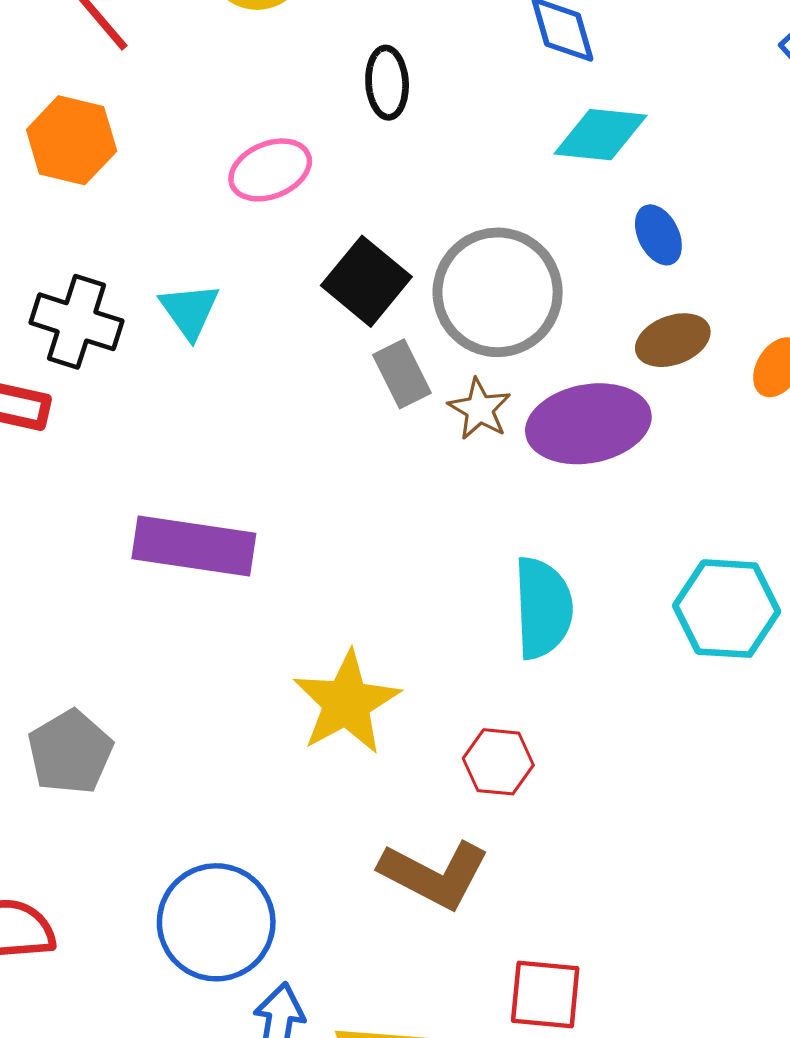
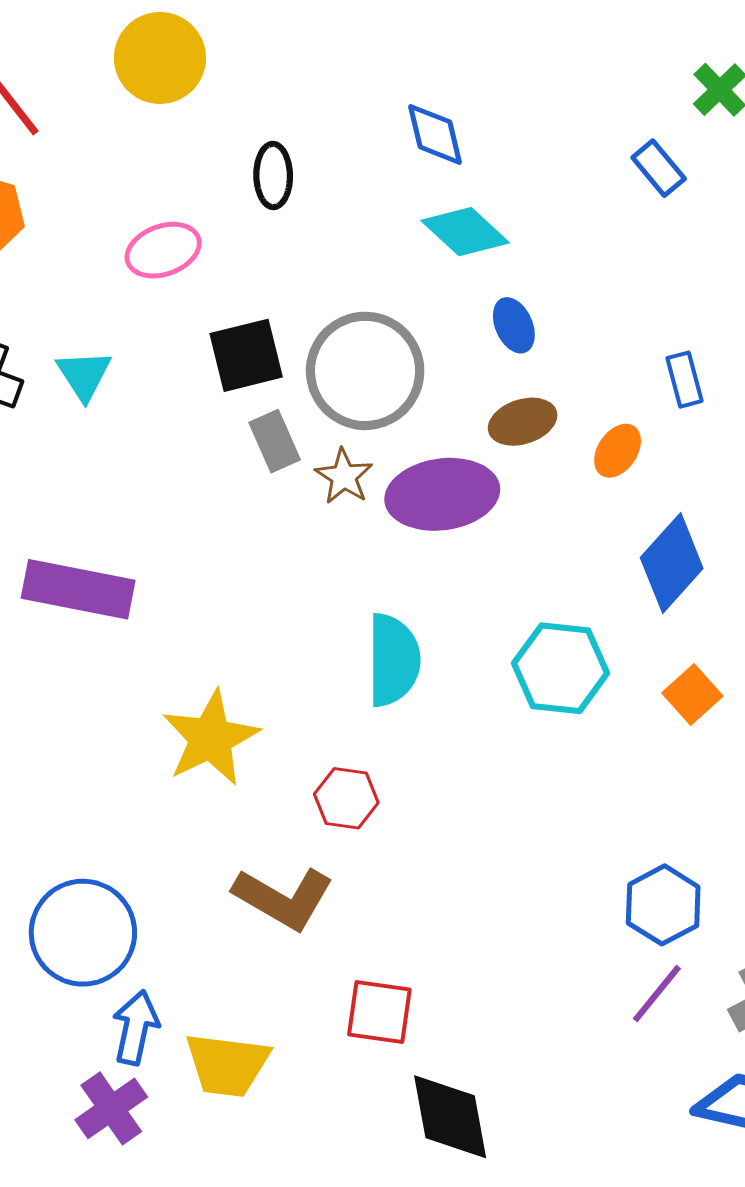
cyan diamond: (600, 135) -> (465, 232), turned 34
black square: (366, 281) -> (246, 355), turned 34

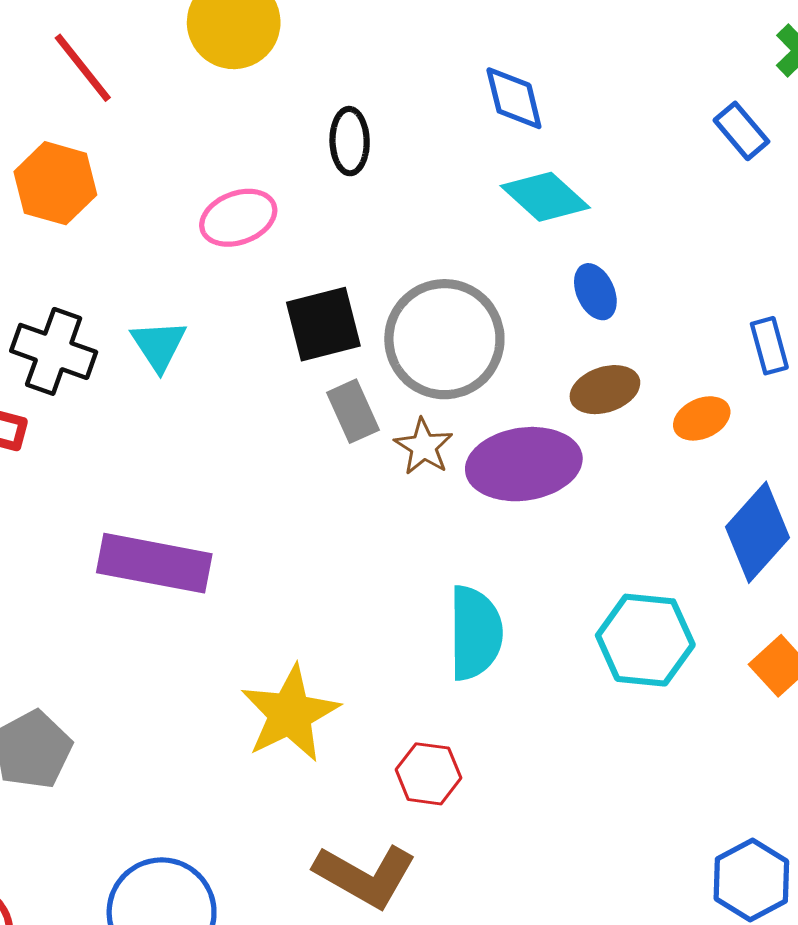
orange ellipse: (618, 451) -> (702, 418), turned 32

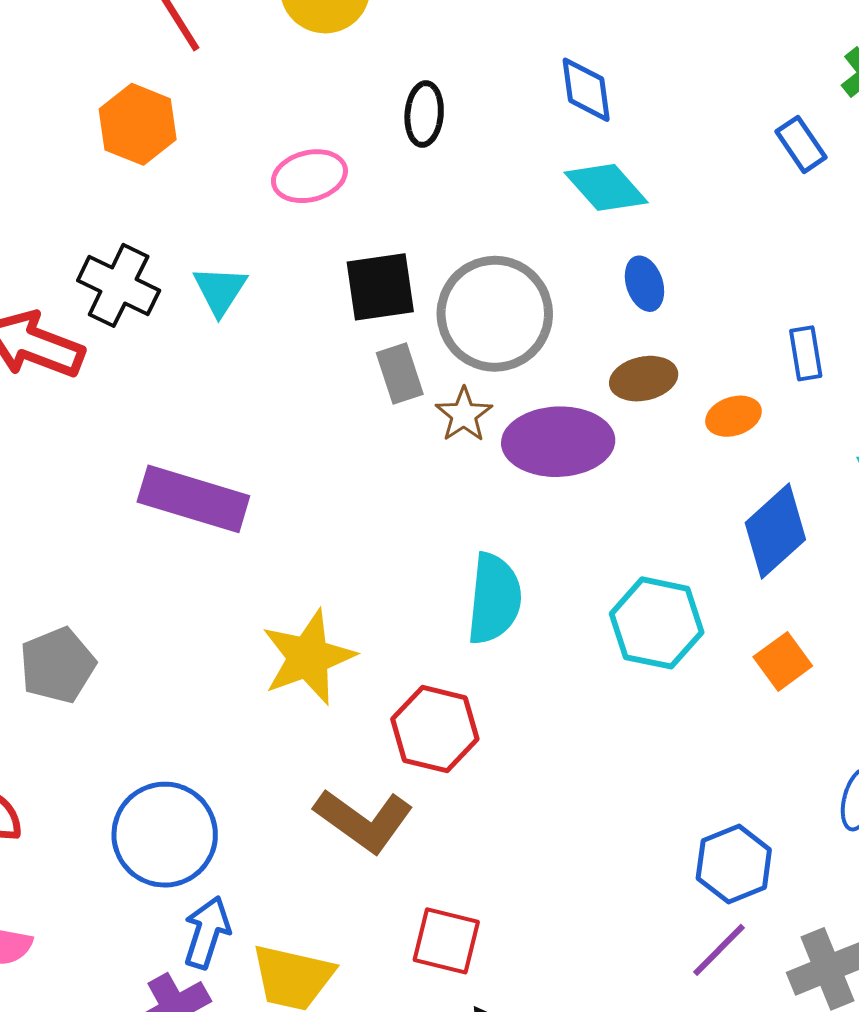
red hexagon: (428, 774) -> (435, 729), size x1.4

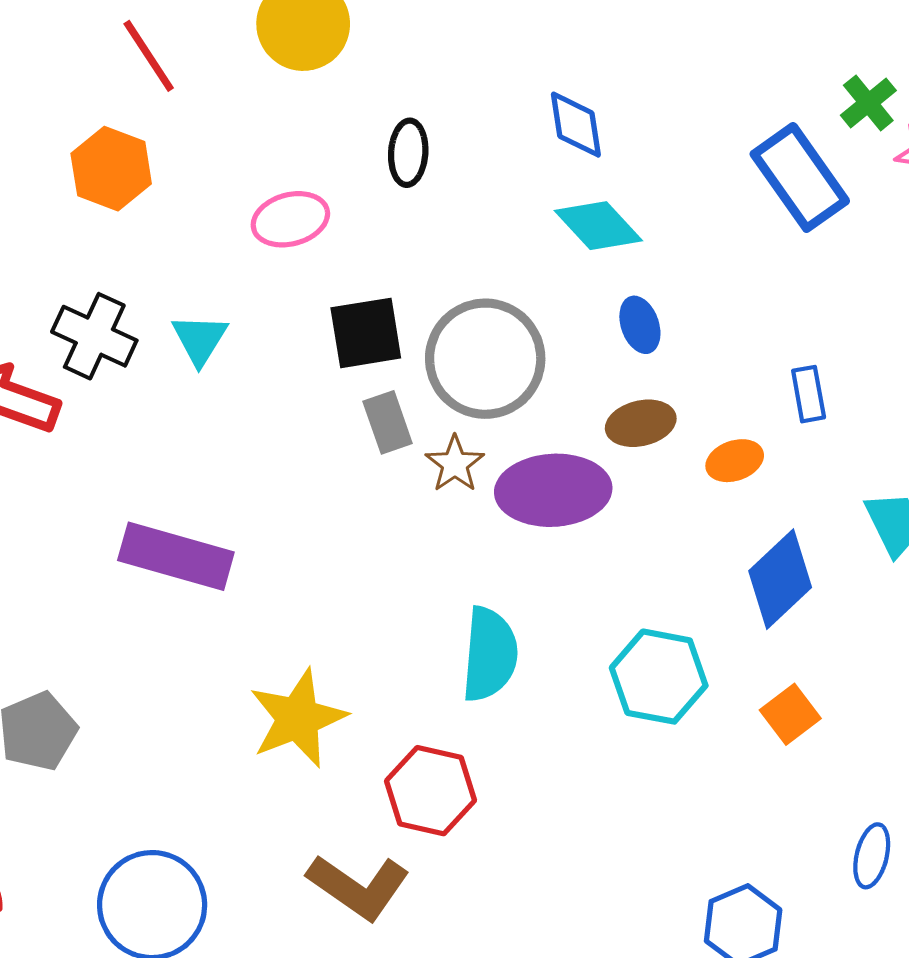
blue rectangle: (801, 144) -> (800, 177), size x1.8

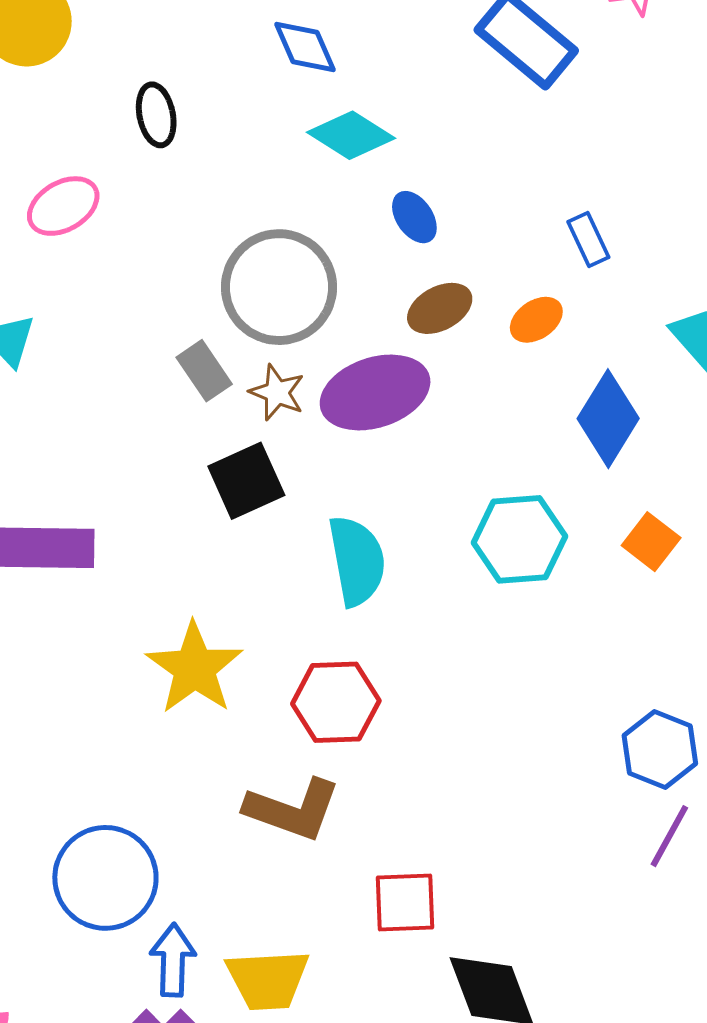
black square: (366, 333) -> (246, 481), moved

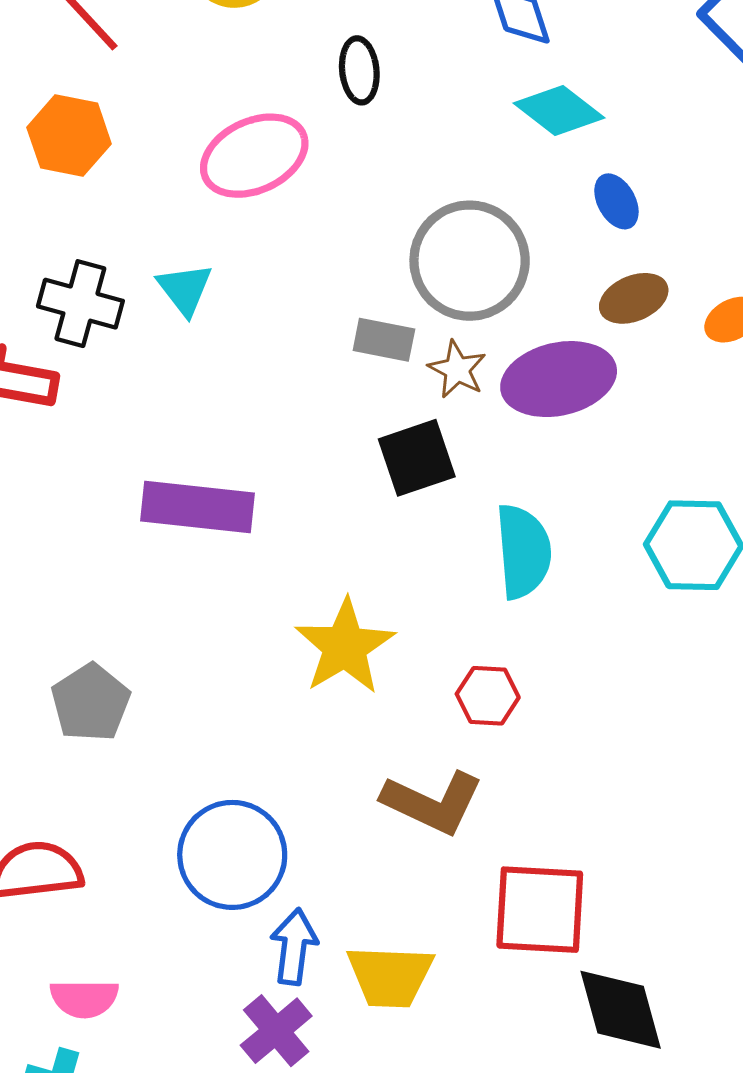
pink ellipse: (63, 206) -> (254, 156), size x1.4
gray rectangle: (204, 371) -> (384, 340), turned -50
red hexagon: (336, 702) -> (488, 696), size x0.7
red square: (405, 902) -> (540, 910), size x1.4

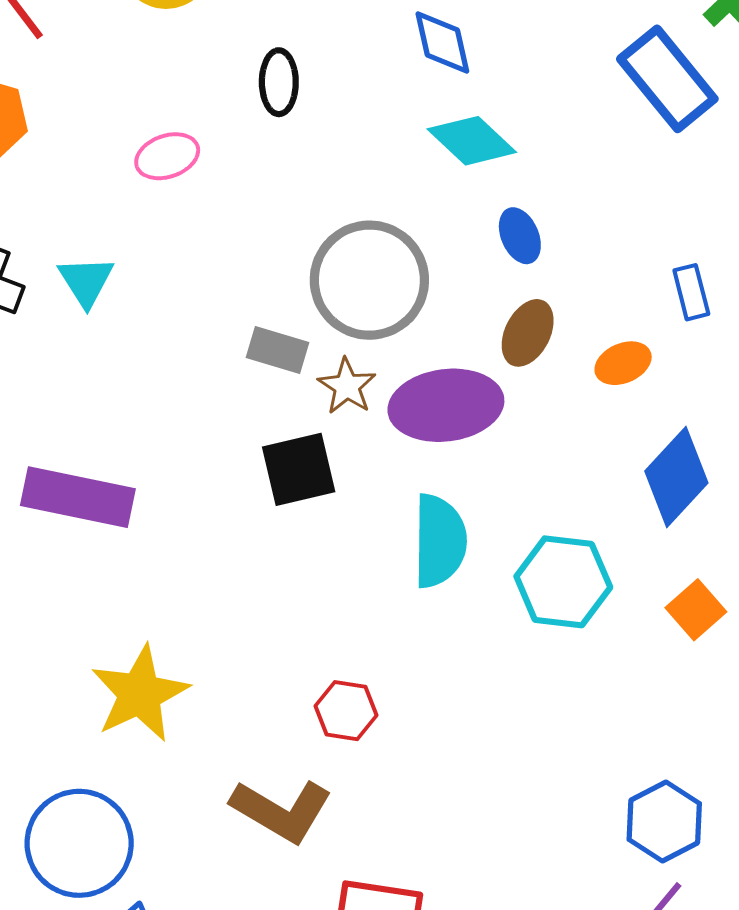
pink ellipse: (254, 156) -> (167, 156), size x0.6
brown ellipse: (634, 298) -> (528, 333), turned -46
cyan semicircle: (523, 551) -> (440, 541), moved
yellow star: (345, 647) -> (140, 694), moved

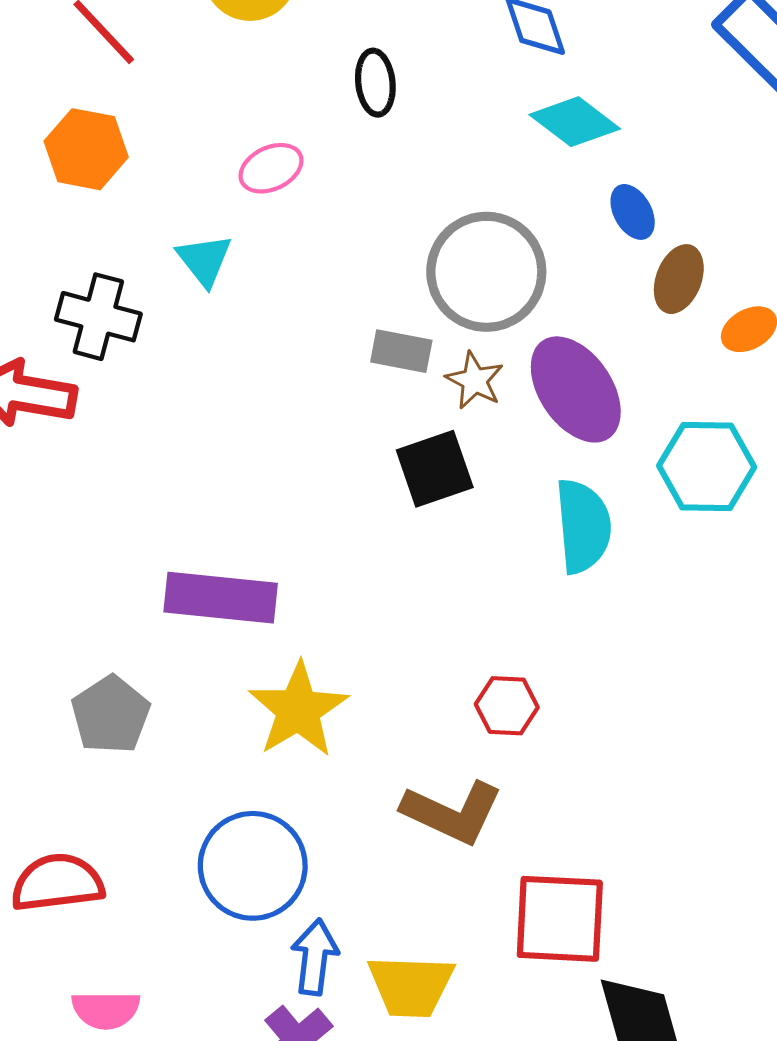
cyan triangle: (86, 281) -> (204, 260), moved
brown ellipse: (528, 333) -> (679, 279), moved
purple ellipse: (446, 405) -> (576, 389), turned 69
purple rectangle: (78, 497) -> (221, 598), moved
cyan hexagon: (563, 582) -> (707, 466), moved

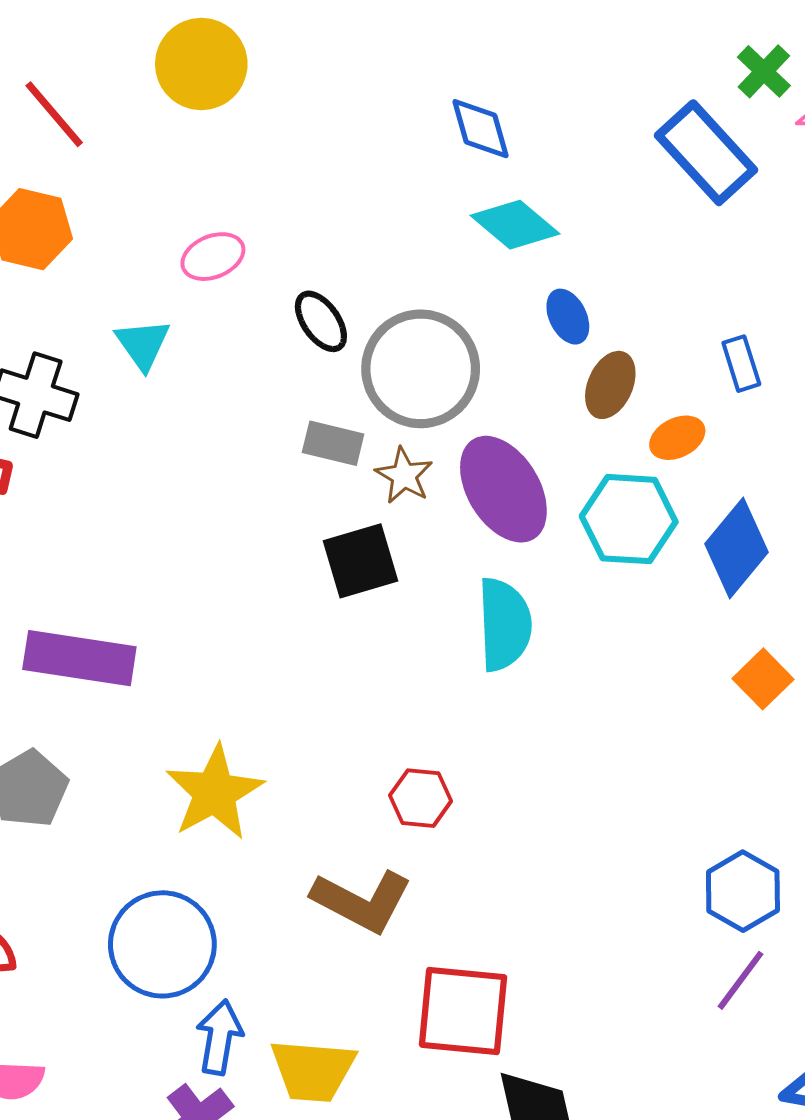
black ellipse: (375, 83) -> (321, 321), moved, turned -32
cyan hexagon: (707, 466) -> (629, 519), moved
purple rectangle: (221, 598) -> (79, 658), moved

